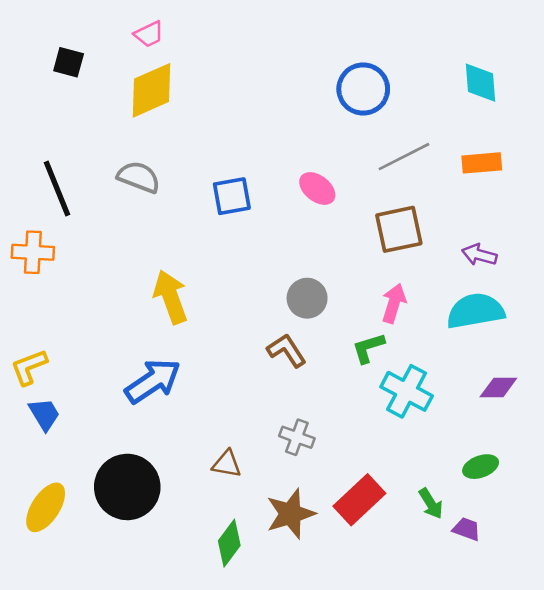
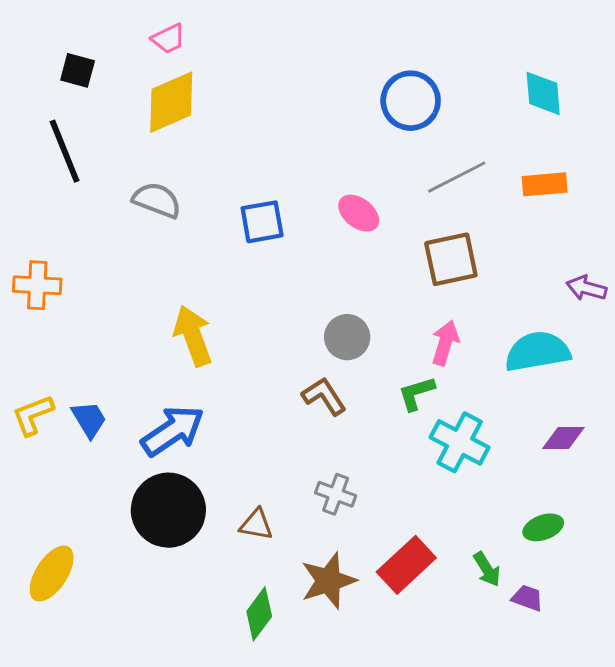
black line: (57, 188) -> (65, 151), moved
purple arrow: (479, 255) -> (586, 288), moved
blue trapezoid: (44, 414) -> (89, 419), moved
black circle: (127, 487) -> (168, 510), moved

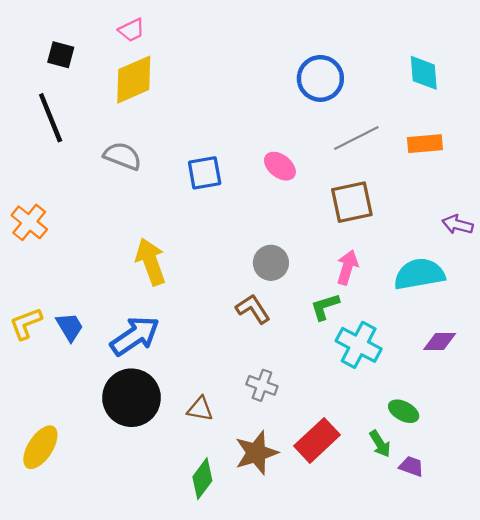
orange cross: (37, 285) -> (29, 222), turned 36
green ellipse: (543, 527) -> (404, 411), moved, turned 48

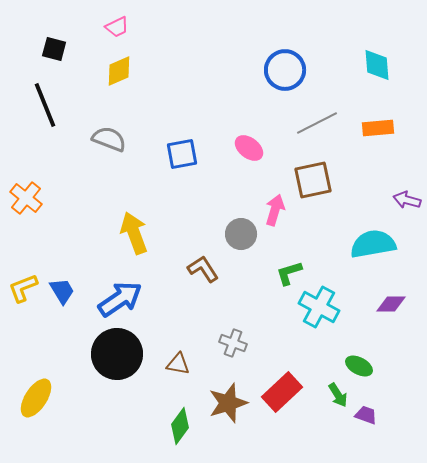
yellow diamond: (134, 80) -> (119, 71), size x0.7
pink arrow: (347, 267) -> (275, 210), moved
brown L-shape: (253, 309) -> (203, 269), moved

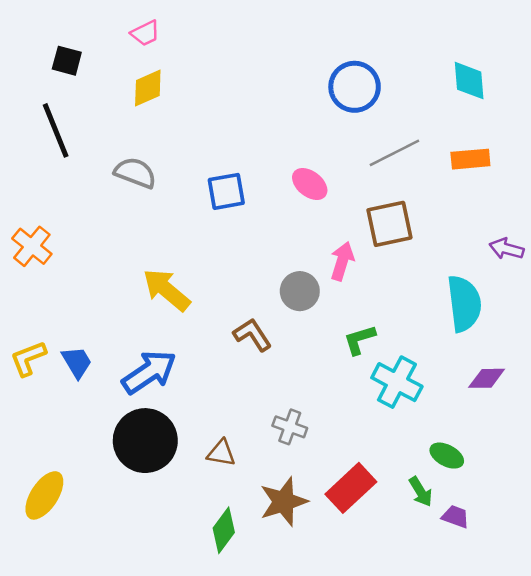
yellow arrow: (134, 233) -> (166, 290), turned -30
cyan semicircle: (373, 244) -> (464, 304), turned 93

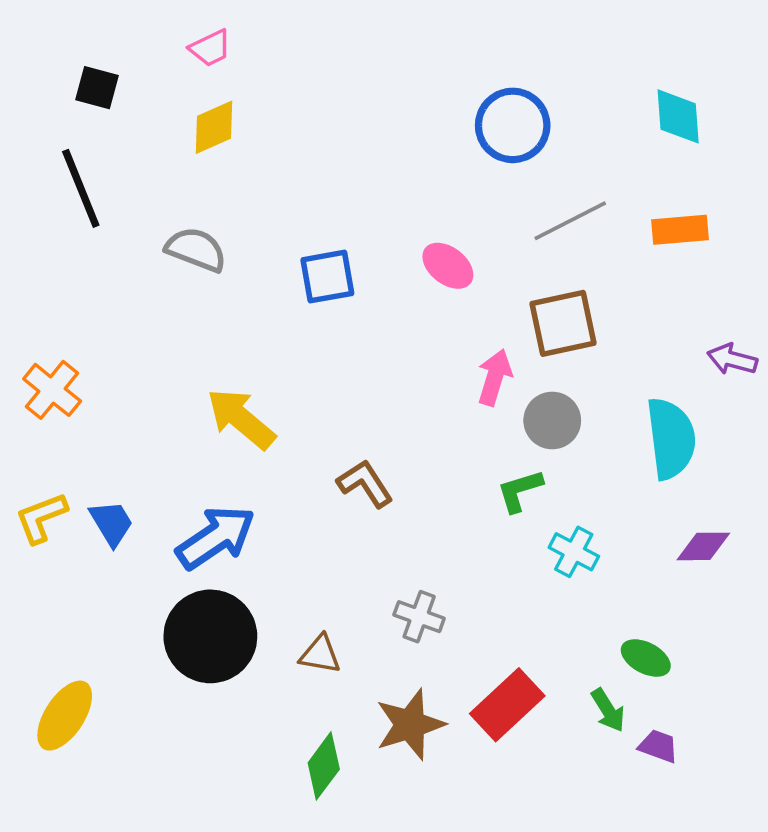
orange cross: (32, 246) -> (52, 390), moved
gray circle: (300, 291) -> (552, 420), moved
cyan cross: (397, 382) -> (574, 552), size x0.7

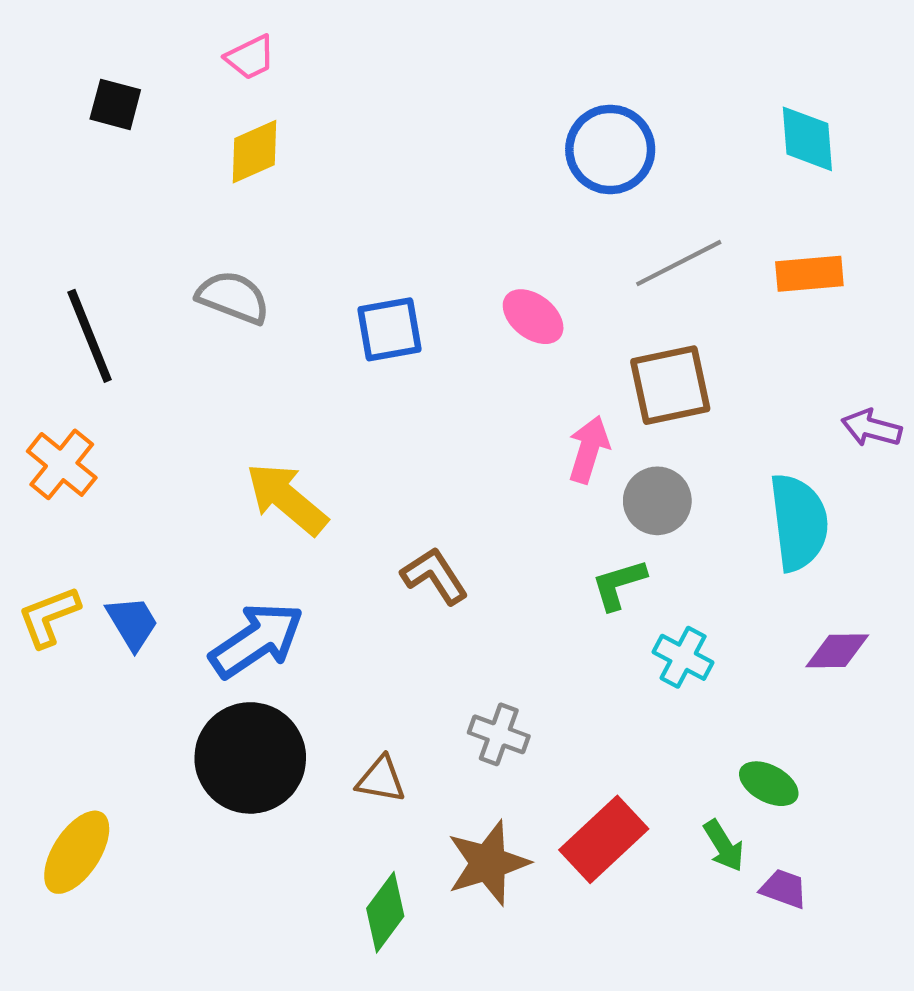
black line: (81, 188) -> (90, 336), moved

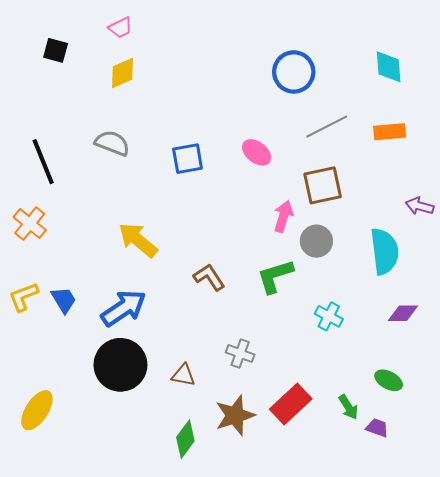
green L-shape: (619, 584) -> (275, 276), moved, size x1.4
green ellipse: (769, 784) -> (389, 380), moved

